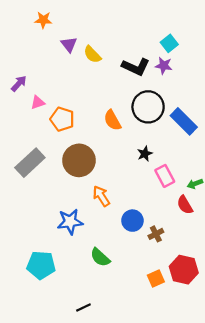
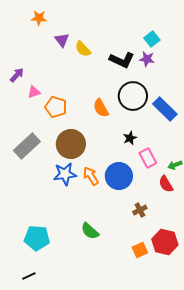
blue circle: (132, 221) -> (119, 176), moved, size x1.4
blue star: (70, 222) -> (65, 174), moved
black line: (83, 307) -> (29, 276), moved

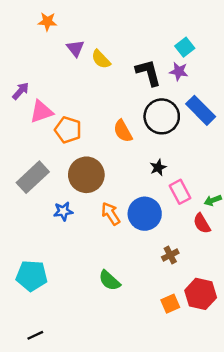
black L-shape: (122, 60) -> (148, 73), turned -130
pink triangle: (34, 92) -> (41, 112), size x1.5
blue rectangle: (165, 109) -> (201, 110), moved
blue star: (65, 174) -> (63, 211), moved, size x0.7
cyan pentagon: (37, 238) -> (32, 276), moved

